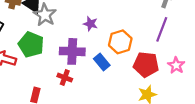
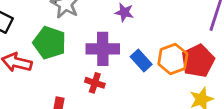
orange hexagon: (120, 42) -> (173, 59), moved
red pentagon: (146, 64) -> (198, 61), turned -30

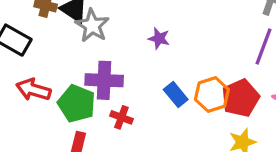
green pentagon: (50, 43) -> (77, 104), moved
purple cross: (103, 49) -> (104, 80), moved

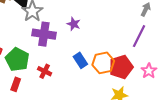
purple cross: (104, 80) -> (44, 34), moved

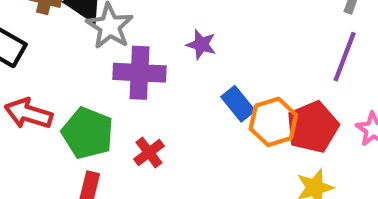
blue rectangle: (80, 60) -> (238, 104), moved
red cross: (45, 71) -> (149, 152), turned 32

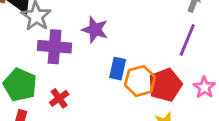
purple star: (201, 44) -> (95, 30), size x1.4
blue rectangle: (238, 104) -> (118, 69), turned 50

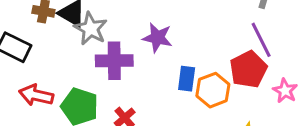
purple line: (187, 40) -> (261, 40), turned -44
red pentagon: (165, 85) -> (248, 69), moved

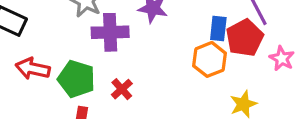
blue rectangle: (187, 79) -> (218, 28), moved

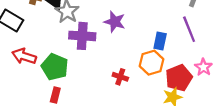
red pentagon: (245, 38) -> (179, 78), moved
red cross: (122, 89) -> (120, 77), moved, turned -35

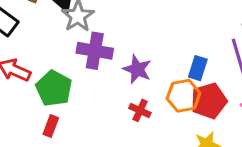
purple star: (115, 22) -> (137, 69), moved
red pentagon: (179, 78) -> (209, 101), moved

